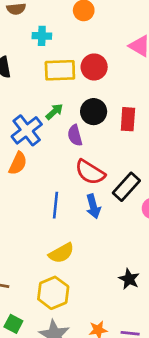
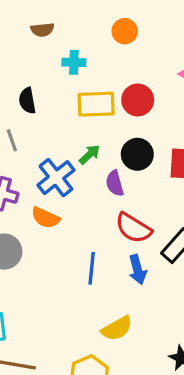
orange semicircle: (18, 163) -> (45, 218), turned 90
yellow semicircle: (61, 253) -> (117, 328), moved

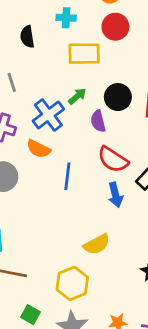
red circle: (138, 100) -> (115, 27), moved
black semicircle: (27, 101) -> (27, 37), moved
blue line: (92, 268) -> (67, 176), moved

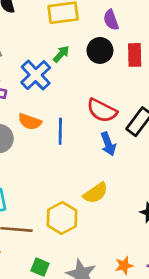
purple semicircle: (98, 121) -> (111, 20), moved
orange semicircle: (39, 149) -> (30, 122), moved
yellow hexagon: (72, 283) -> (62, 218), moved

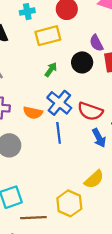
purple semicircle: (111, 20) -> (96, 43), moved
blue cross: (36, 75) -> (59, 103), moved
orange semicircle: (30, 122) -> (33, 113), moved

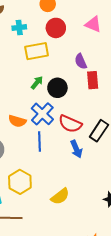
black circle: (82, 62) -> (57, 88), moved
yellow semicircle: (94, 179) -> (60, 196), moved
yellow hexagon: (69, 203) -> (20, 182), moved

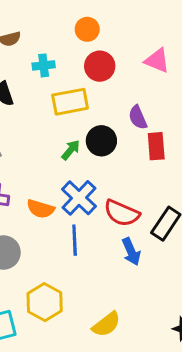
black circle: (57, 88) -> (101, 141), moved

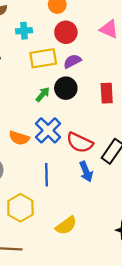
purple semicircle: (138, 117) -> (72, 61), moved, turned 84
blue line: (75, 240) -> (47, 175), moved

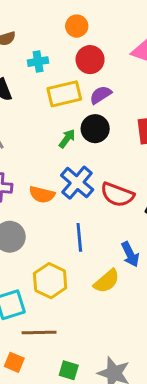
blue arrow: (86, 172) -> (130, 254), moved
yellow semicircle: (66, 225) -> (107, 281), moved

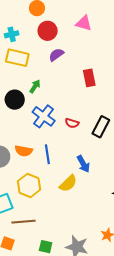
yellow rectangle: (64, 94) -> (17, 58), moved, turned 30
black circle: (95, 129) -> (15, 100), moved
orange semicircle: (42, 195) -> (24, 151), moved
red semicircle: (117, 195) -> (72, 123), size x0.6

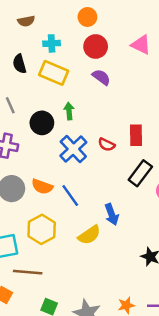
purple semicircle: (56, 55) -> (101, 77), turned 63
red rectangle: (89, 78) -> (136, 135), moved
green arrow: (35, 86) -> (69, 111), turned -48
red semicircle: (72, 123) -> (106, 145), moved
blue line: (47, 154) -> (70, 196), turned -36

